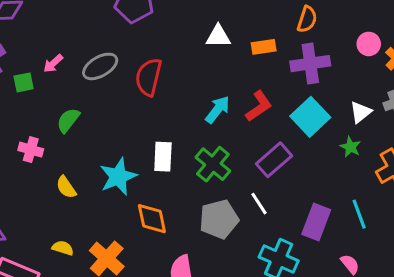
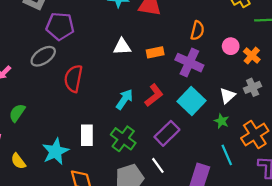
orange semicircle: (307, 19) -> (197, 31), moved
purple cross: (310, 64) -> (189, 63), turned 36
gray ellipse: (100, 66) -> (43, 56), moved
cyan line: (359, 214) -> (227, 155), moved

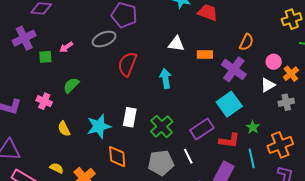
red L-shape: (154, 95) -> (229, 141), moved, turned 35
white triangle: (228, 96) -> (268, 85), moved
cyan arrow: (124, 99) -> (165, 78), moved, turned -54

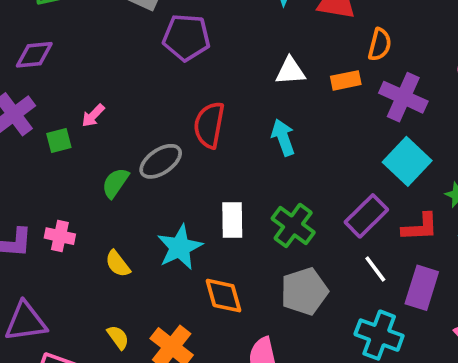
gray ellipse: (104, 39) -> (161, 161), moved
orange semicircle: (246, 42) -> (380, 45), moved
pink cross: (44, 101) -> (60, 236), moved
white line: (188, 156) -> (375, 269), moved
yellow semicircle: (57, 168) -> (118, 337), turned 40

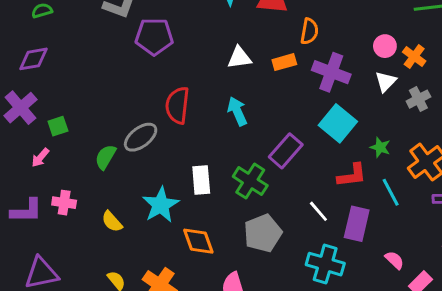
pink arrow: (93, 116) -> (40, 158), moved
purple rectangle: (366, 216) -> (286, 151), moved

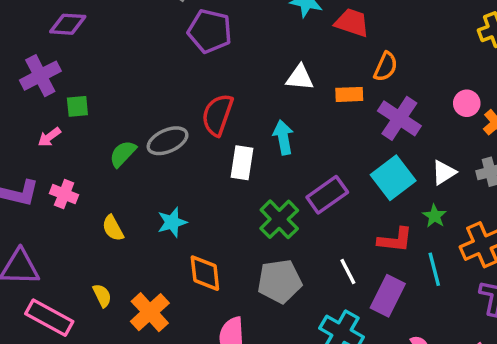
white triangle: (386, 82) -> (444, 172), moved
white rectangle: (201, 180) -> (242, 163), moved
cyan star: (161, 205) -> (172, 222), size x0.7

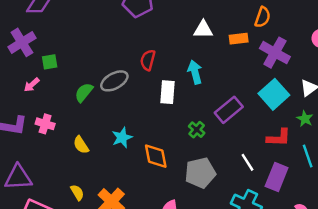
red semicircle: (217, 115) -> (148, 60), size x0.7
green cross: (279, 219) -> (197, 130), size x0.6
orange diamond: (205, 273) -> (156, 156), moved

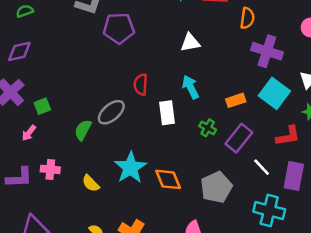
orange rectangle: (239, 39) -> (236, 100), moved
purple rectangle: (229, 110) -> (239, 138), moved
green cross: (197, 130) -> (208, 128), moved
cyan star: (122, 138) -> (130, 168), size x1.5

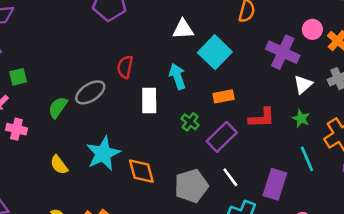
purple cross: (267, 51) -> (283, 52), moved
cyan square: (274, 93) -> (215, 52), moved
red L-shape: (288, 136) -> (262, 118), moved
white line: (262, 167) -> (230, 177), moved
pink cross: (50, 169) -> (16, 129), moved

